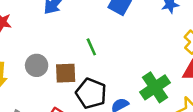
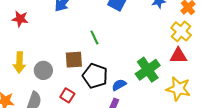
gray circle: (37, 65) -> (43, 70), moved

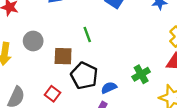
gray circle: (43, 70) -> (33, 41), moved
green cross: (148, 70) -> (141, 74), size x0.7

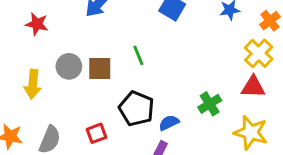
brown square: (63, 56) -> (100, 69), moved
red square: (53, 94) -> (96, 133), turned 35

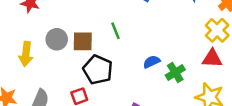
black pentagon: (136, 108) -> (98, 70), moved
blue semicircle: (169, 123) -> (152, 62), moved

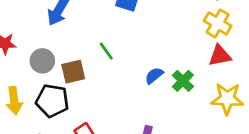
gray circle: (57, 39) -> (42, 61), moved
black pentagon: (98, 70) -> (52, 101), moved

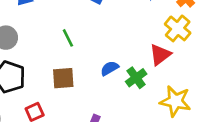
red triangle: (220, 56) -> (160, 55), moved, turned -35
brown square: (73, 72) -> (63, 78), moved

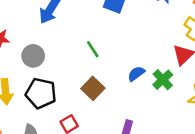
brown square: (63, 78) -> (93, 88), turned -35

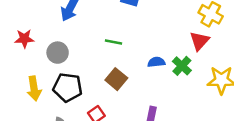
green line: (93, 49) -> (114, 42), turned -42
blue semicircle: (136, 74) -> (156, 62), turned 35

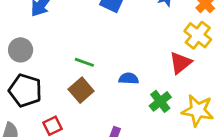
green line: (114, 42) -> (84, 62), moved
green cross: (182, 66) -> (160, 101), moved

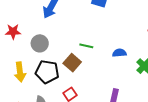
brown square: (81, 90) -> (72, 63), moved

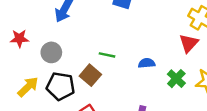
yellow arrow: (20, 72) -> (28, 87), turned -126

